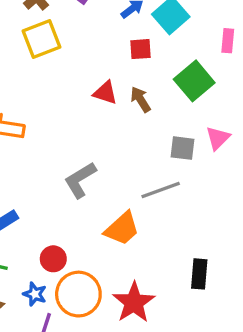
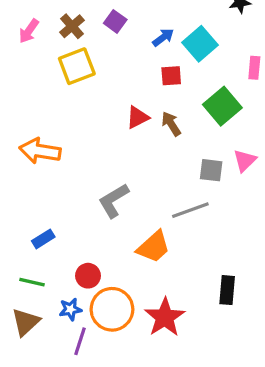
red triangle: (105, 93) -> (138, 117), turned -45
blue star: (35, 294) -> (70, 309), turned -30

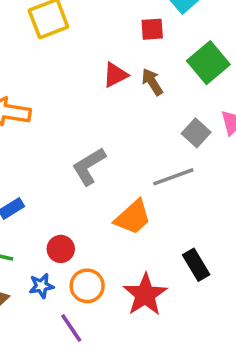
gray square: (211, 170) -> (196, 133), turned 35
black rectangle: (227, 290) -> (196, 265), moved, turned -36
orange circle: (112, 309) -> (87, 286), size x0.7
purple line: (80, 341) -> (71, 328), moved, turned -52

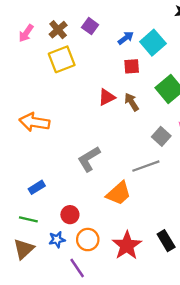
black rectangle: (196, 265) -> (166, 241), moved

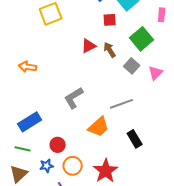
orange arrow: (34, 122) -> (28, 67), size x0.7
gray square: (161, 136) -> (132, 66), moved
blue rectangle: (37, 187) -> (30, 122), size x1.6
black rectangle: (166, 241) -> (135, 139), moved

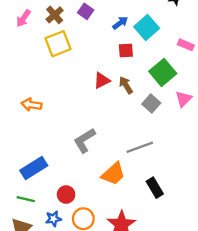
pink rectangle: (162, 15) -> (186, 45), turned -72
pink triangle: (156, 73) -> (184, 99), moved

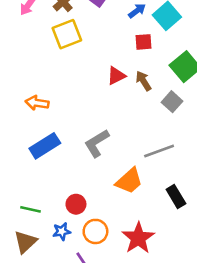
blue rectangle: (34, 168) -> (45, 146), moved

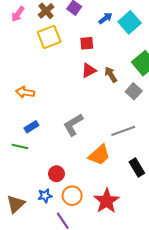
red square: (143, 42) -> (87, 43), moved
blue rectangle: (45, 146) -> (31, 127), size x0.6
green line: (31, 209) -> (20, 147), moved

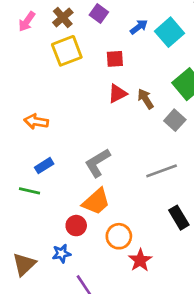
orange trapezoid: (99, 155) -> (96, 202), moved
orange circle: (72, 196) -> (119, 236), moved
red star: (107, 201) -> (140, 260), size x0.7

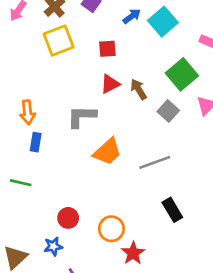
orange arrow: (36, 122) -> (27, 112), turned -105
gray L-shape: (98, 163) -> (82, 116), moved, turned 32
blue rectangle: (44, 166) -> (36, 142), moved, turned -48
orange trapezoid: (96, 202) -> (107, 152), moved

